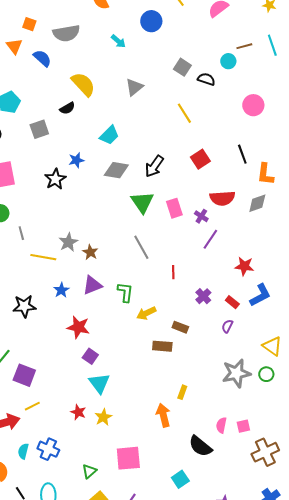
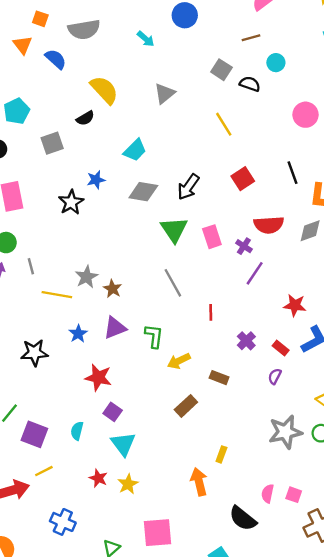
brown line: (244, 46) -> (251, 38), moved
brown rectangle: (162, 346) -> (186, 406), moved, turned -48
pink square: (243, 426) -> (294, 495), turned 32
cyan semicircle: (23, 451) -> (77, 431), moved

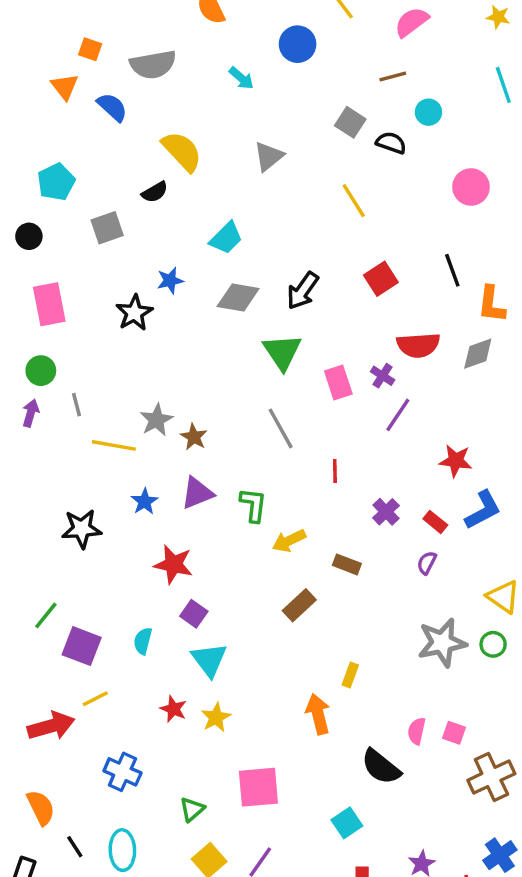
pink rectangle: (212, 237) -> (338, 383), moved

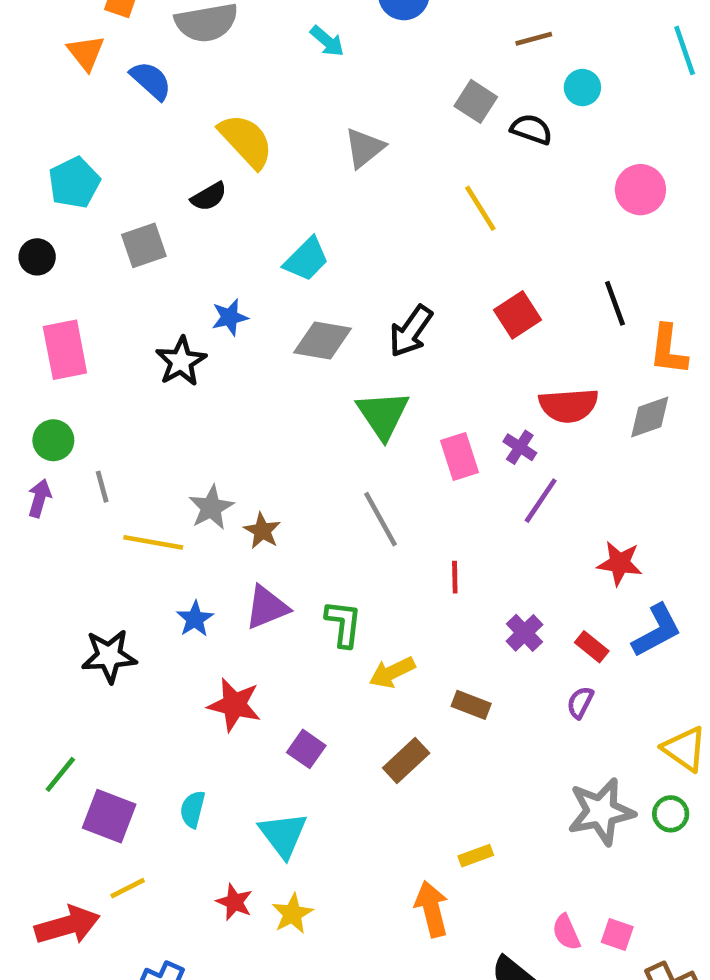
purple square: (194, 614) -> (306, 749), moved
yellow rectangle: (350, 675) -> (476, 856), turned 50
pink semicircle: (417, 731) -> (566, 932), turned -36

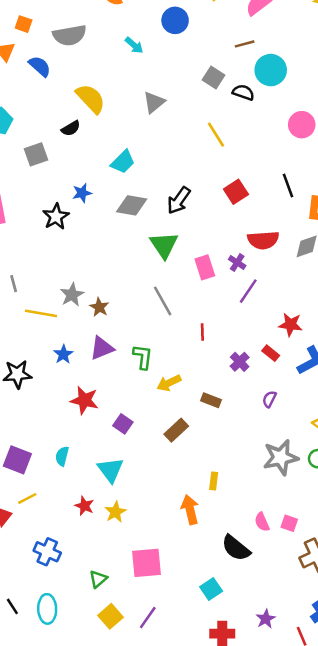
cyan circle: (582, 88) -> (271, 70), size x1.6
red rectangle: (592, 647) -> (271, 353), moved
yellow rectangle: (476, 856) -> (214, 481), turned -63

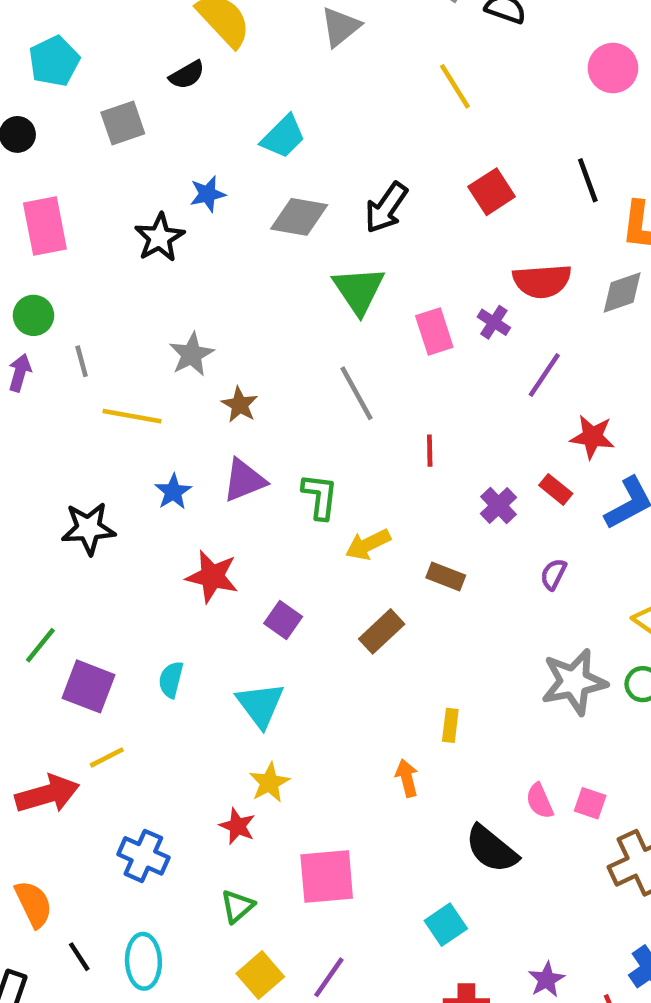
purple line: (248, 291) -> (544, 375), moved
gray star: (72, 295) -> (192, 354), moved
red star: (84, 506) -> (237, 826), moved
orange arrow: (190, 510) -> (407, 778), size x0.7

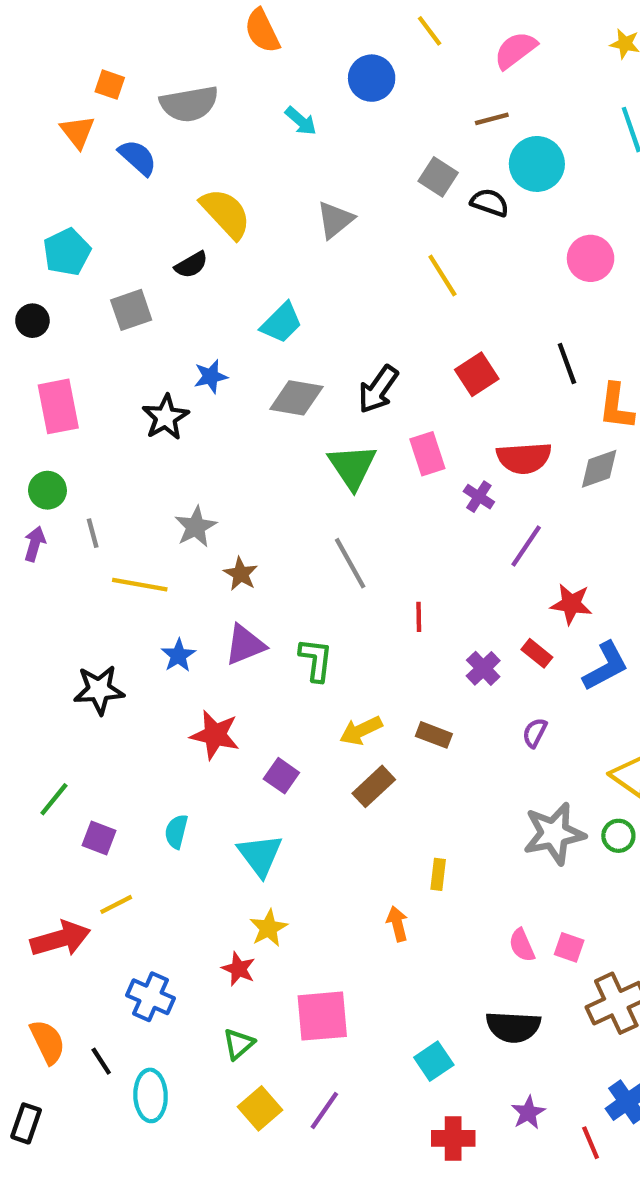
pink rectangle: (434, 331) -> (427, 454), moved
yellow arrow: (368, 544) -> (361, 731), moved
purple square: (88, 686) -> (99, 838), size x0.7
black semicircle: (492, 849) -> (513, 1027), moved, turned -36
black line: (79, 957) -> (101, 1061), moved

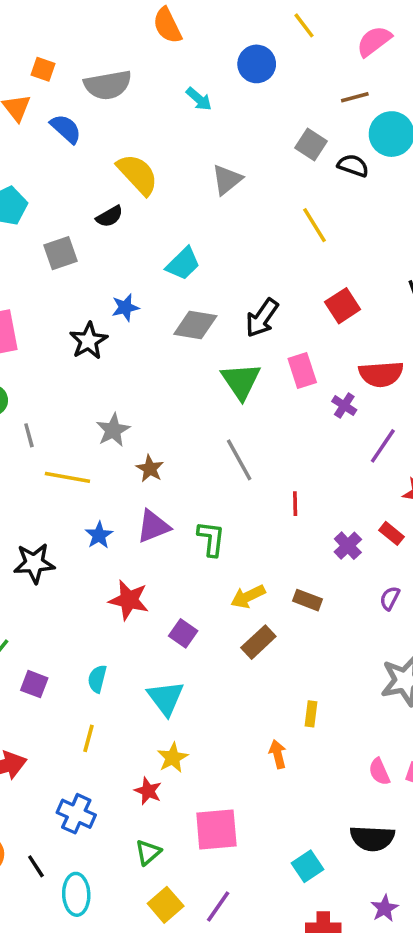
yellow line: (116, 904) -> (88, 738), moved, turned -48

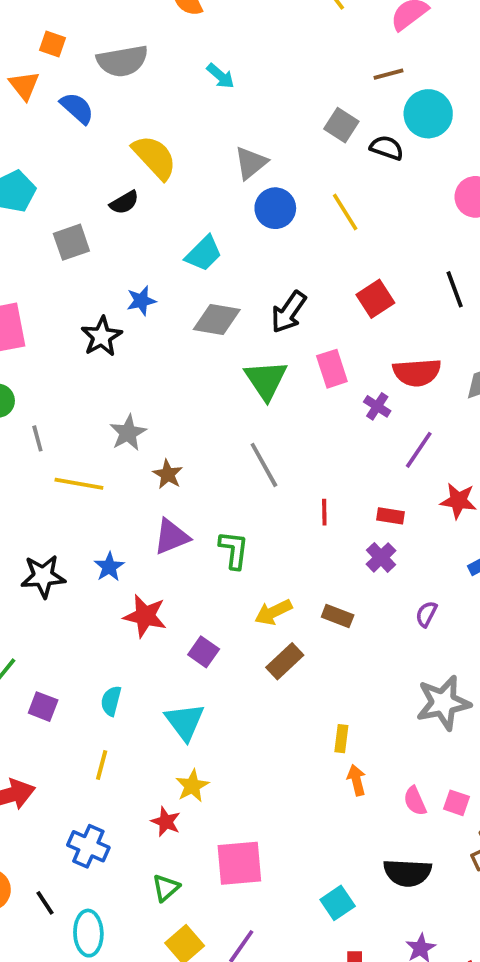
blue circle: (257, 64) -> (275, 208), moved
red rectangle: (392, 533) -> (390, 516), moved, turned -30
blue star: (99, 535) -> (109, 567), moved
orange arrow: (278, 754) -> (356, 780), moved

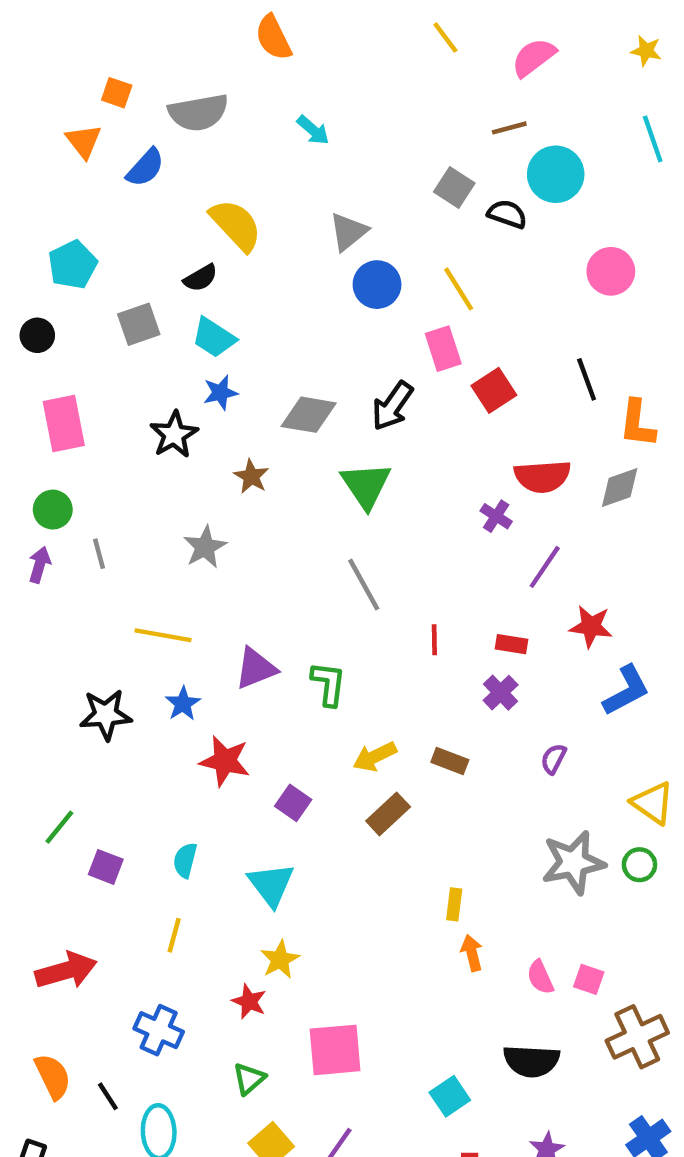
blue semicircle: (77, 108) -> (145, 168), turned 90
cyan trapezoid: (204, 253) -> (214, 337), moved, turned 78
pink rectangle: (332, 369) -> (443, 349), moved
brown star: (168, 474) -> (251, 476), moved
yellow line: (79, 484) -> (163, 635), moved

